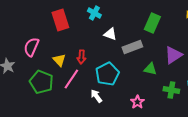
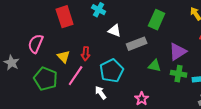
green cross: (171, 90) -> (179, 74), moved

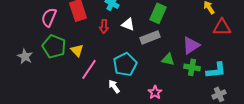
green rectangle: (157, 20) -> (158, 13), moved
pink semicircle: (36, 44) -> (49, 17), moved
red arrow: (86, 54) -> (104, 26), moved
green pentagon: (46, 79) -> (54, 46), moved

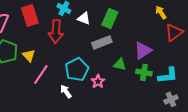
white triangle: (128, 24) -> (84, 18), moved
red arrow: (104, 26) -> (56, 31), size x1.6
red triangle: (222, 27) -> (174, 32), turned -36
pink star: (155, 92) -> (98, 81), moved

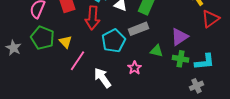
cyan pentagon: (77, 69) -> (114, 41), moved
white arrow: (66, 91) -> (102, 78), size x1.5
gray cross: (171, 99) -> (196, 86), moved

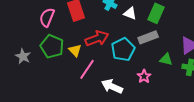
red arrow: (92, 18) -> (97, 38), moved, turned -115
white arrow: (102, 78) -> (112, 86), turned -30

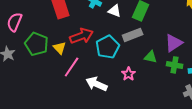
pink semicircle: (47, 17) -> (15, 22), moved

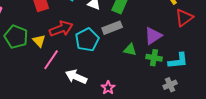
pink star: (129, 74) -> (108, 88), moved

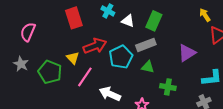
green pentagon: (16, 37) -> (50, 72), moved
green triangle: (130, 50) -> (148, 67), moved
green cross: (154, 58) -> (168, 87), moved

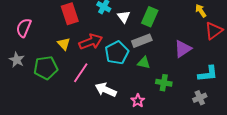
white triangle: (128, 21) -> (124, 17), turned 32
yellow triangle: (73, 58) -> (64, 44), moved
green pentagon: (50, 72) -> (46, 68), turned -30

